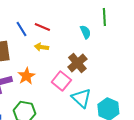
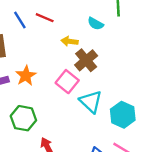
cyan semicircle: (85, 32) -> (96, 24), turned 144
yellow arrow: (41, 47) -> (70, 41), moved

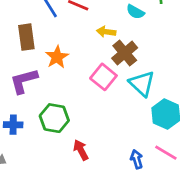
orange star: (26, 76) -> (57, 57), moved
cyan triangle: (91, 102) -> (142, 84), moved

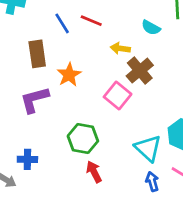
cyan triangle: (142, 84) -> (148, 148), moved
green hexagon: (54, 118) -> (83, 138), moved
blue cross: (13, 125) -> (27, 159), moved

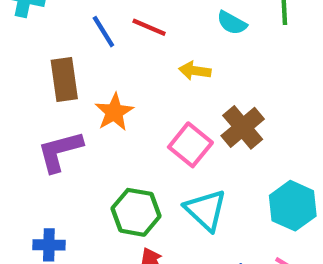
cyan semicircle: (151, 28) -> (232, 23), moved
brown cross: (140, 71) -> (243, 127), moved
cyan triangle: (148, 148) -> (206, 210), moved

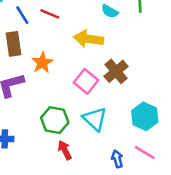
red line: (149, 27) -> (50, 14), moved
blue line: (103, 32) -> (22, 15), moved
yellow arrow: (195, 71) -> (89, 39), size x1.6

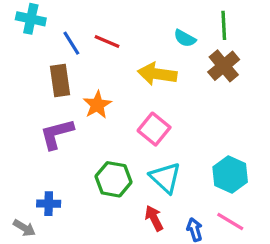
brown cross: (116, 71) -> (224, 66), moved
red arrow: (65, 150) -> (154, 218), moved

